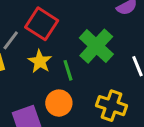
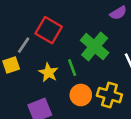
yellow star: (40, 61) -> (48, 73), moved
orange circle: (59, 103) -> (81, 95), moved

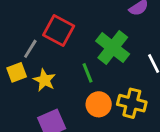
yellow star: (48, 73) -> (44, 80), moved

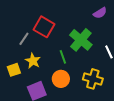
yellow square: (17, 72) -> (14, 70), moved
orange circle: (99, 104) -> (61, 79), moved

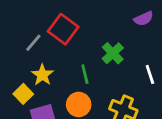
green cross: (81, 40) -> (113, 53), size x0.7
yellow square: (14, 70) -> (23, 94), moved, turned -32

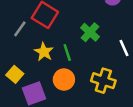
yellow star: (42, 75) -> (44, 52), moved

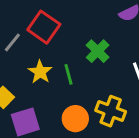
orange circle: (64, 80) -> (75, 119), moved

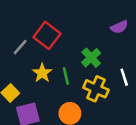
yellow cross: (111, 111) -> (96, 89), moved

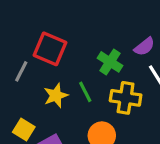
purple semicircle: (119, 27) -> (144, 47), moved
yellow star: (42, 73) -> (56, 96), turned 30

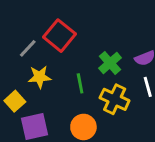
yellow star: (56, 96) -> (40, 77), moved

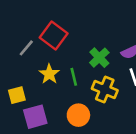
yellow star: (40, 77) -> (49, 74), moved, turned -30
yellow square: (15, 101) -> (17, 95), turned 30

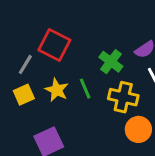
yellow square: (17, 95) -> (24, 95), moved
orange circle: (78, 115) -> (138, 129), moved

